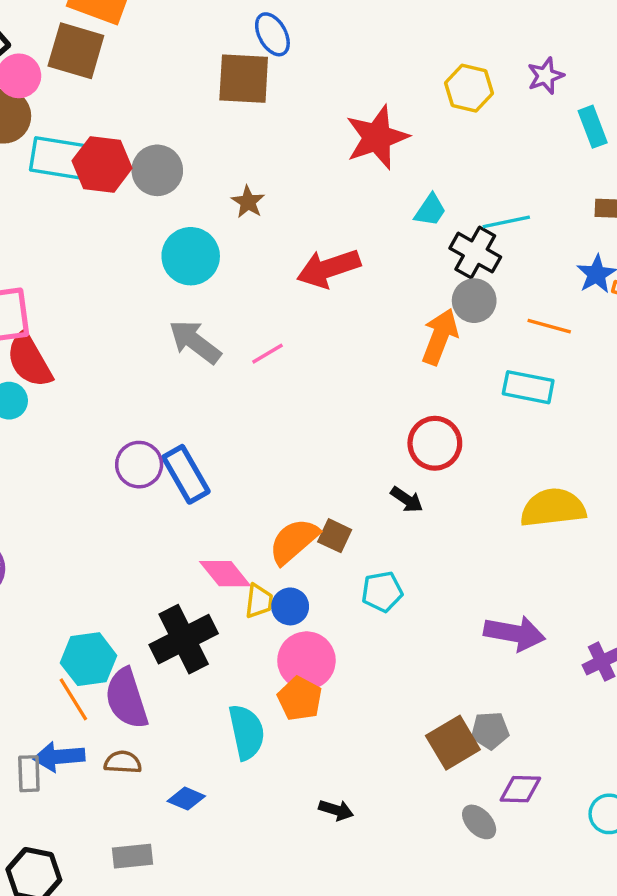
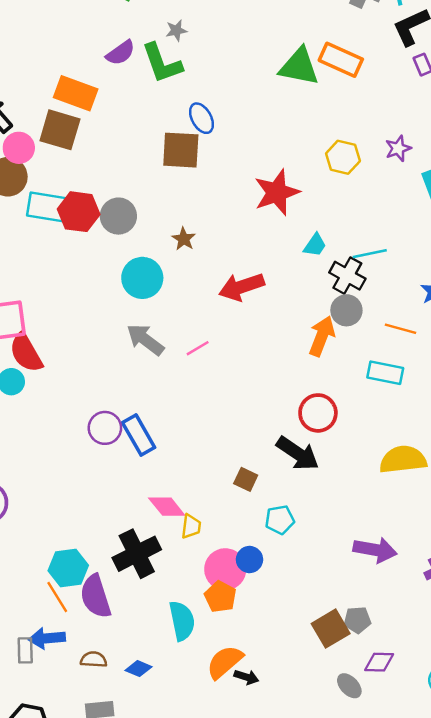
black arrow: (407, 500) -> (298, 453), size x1.8
orange semicircle: (294, 541) -> (225, 662), moved
blue circle: (290, 606) -> (249, 559), moved
brown semicircle: (123, 762) -> (94, 660), moved

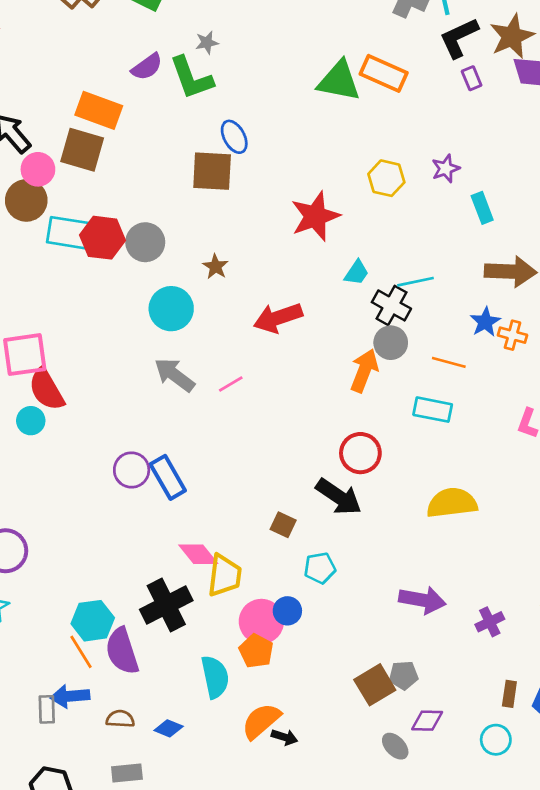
yellow trapezoid: (191, 526) -> (225, 576), size x1.6

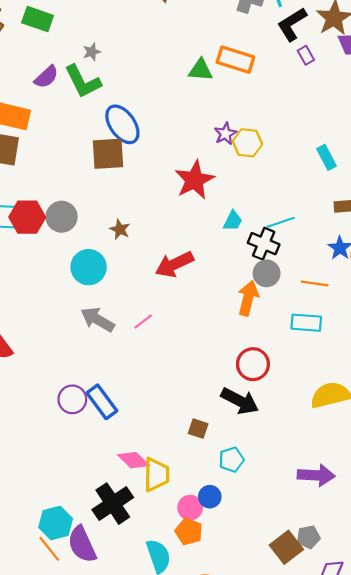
green triangle: (339, 81) -> (201, 70), size x0.7
blue ellipse: (234, 137) -> (122, 124), size x1.5
purple star: (446, 169) -> (225, 134), moved
pink circle: (261, 621) -> (190, 508), size x0.7

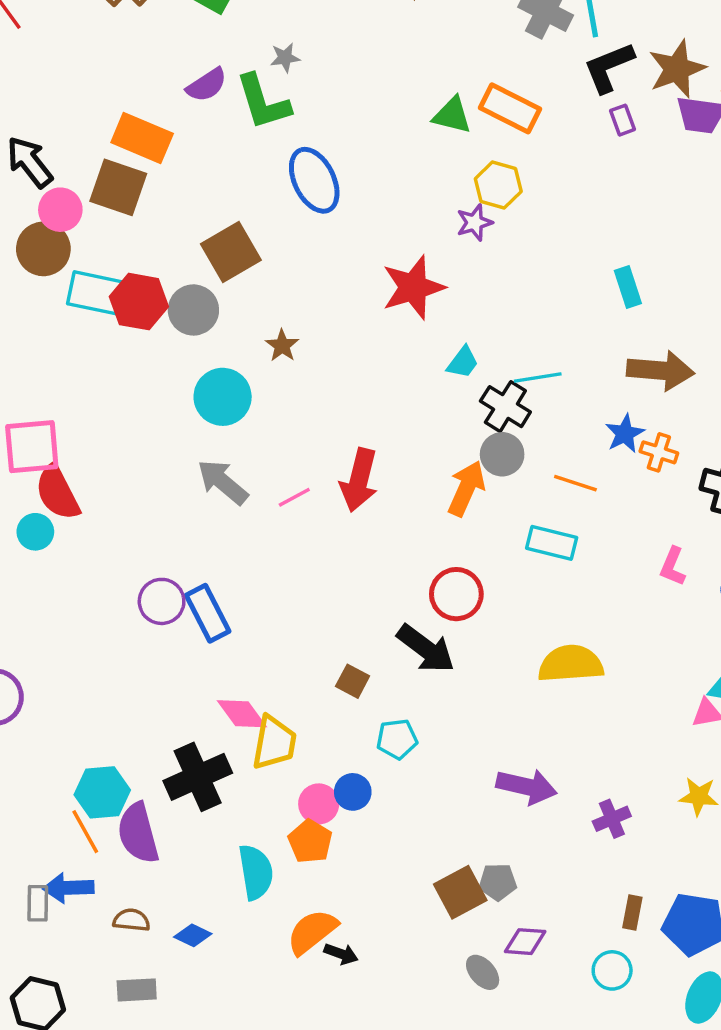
yellow hexagon: (247, 143) -> (498, 185), moved
brown square: (108, 154) -> (231, 252), moved, turned -36
red arrow: (174, 264) -> (359, 480), moved, turned -60

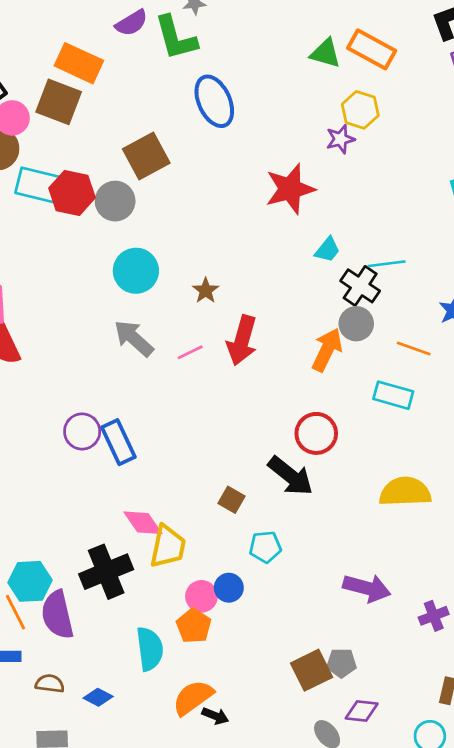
brown star: (282, 346) -> (206, 291), moved

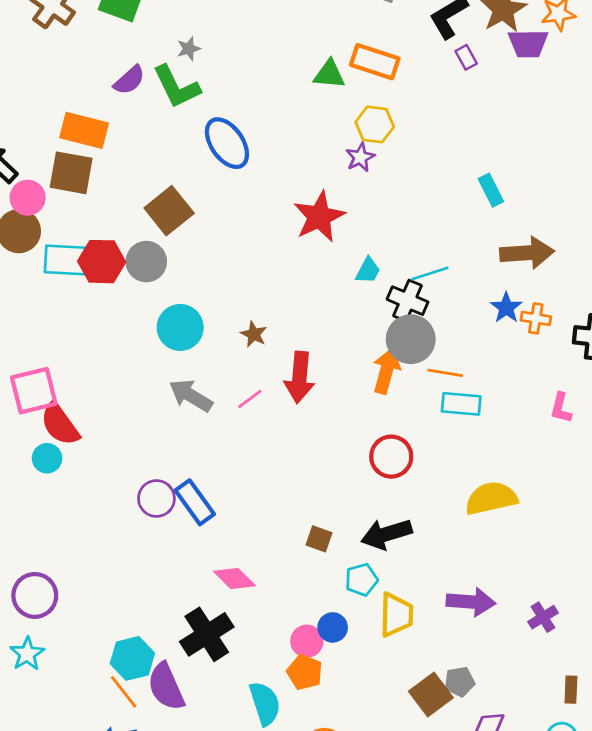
gray circle: (356, 324) -> (411, 339), size x1.4
orange line: (414, 349) -> (445, 373), moved
black arrow: (291, 476) -> (386, 534), moved, turned 135
yellow trapezoid: (168, 547) -> (396, 615), moved

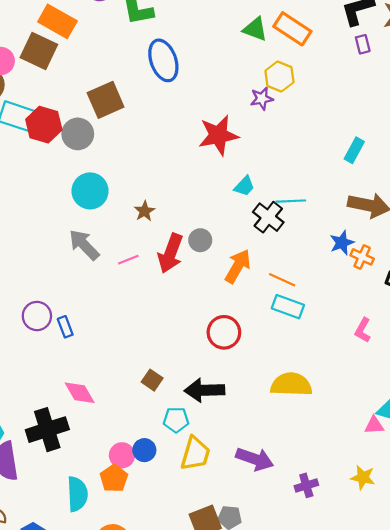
cyan rectangle: (491, 190) -> (354, 150), turned 40
gray circle: (411, 339) -> (200, 240), moved, size x0.6
blue rectangle: (195, 502) -> (65, 327), size x0.6

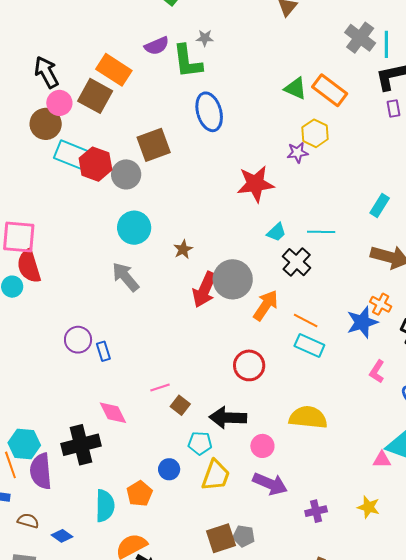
cyan line: (291, 201) -> (321, 232), moved
gray circle: (200, 240) -> (233, 279), size x1.8
blue star: (342, 243) -> (362, 322), moved, size x1.4
pink line: (128, 260) -> (160, 387), moved
pink circle: (122, 455) -> (262, 446), moved

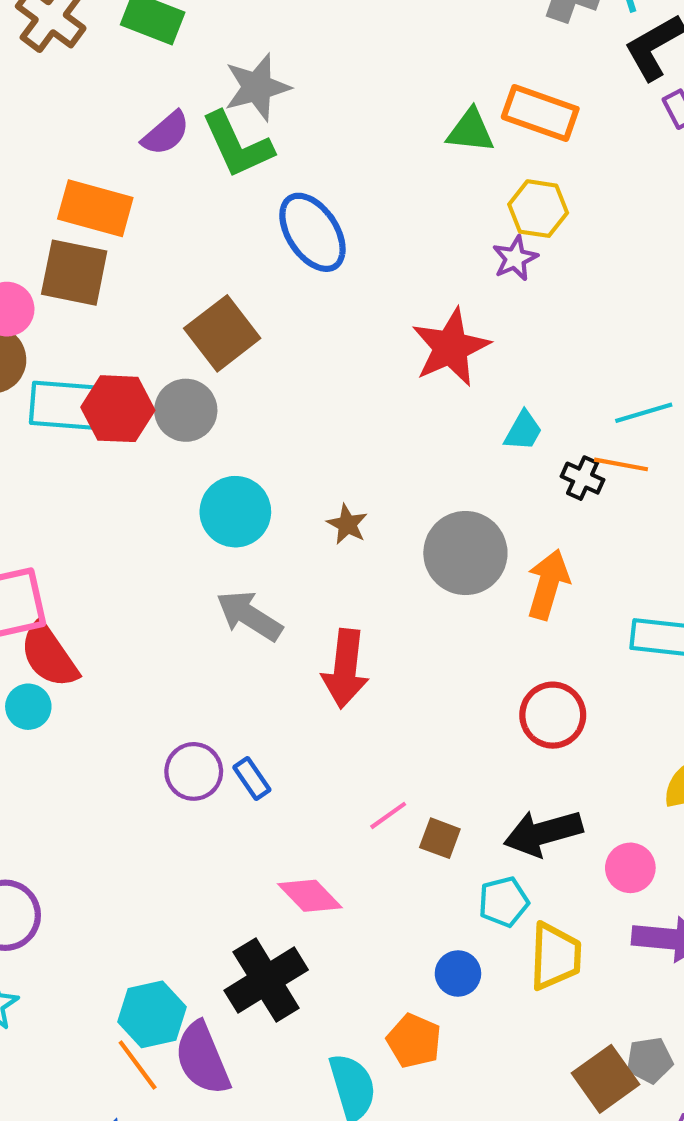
gray star: (205, 38) -> (257, 87), size x1.8
cyan line: (321, 232) -> (644, 413), moved
black cross: (297, 262) -> (583, 478), size x0.7
red arrow: (204, 290) -> (345, 669), moved
orange line: (306, 321) -> (621, 464), moved

